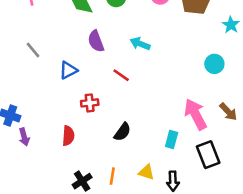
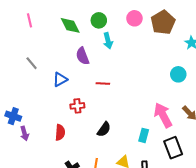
cyan arrow: (140, 44) -> (108, 41), moved, turned -126
red line: (121, 75) -> (103, 84), turned -32

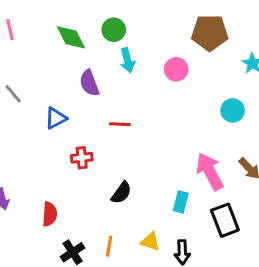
pink circle: (134, 18) -> (176, 69), moved
brown pentagon: (163, 22) -> (210, 33), turned 30
red semicircle: (60, 132) -> (50, 214), moved

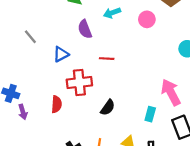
cyan arrow: (127, 60) -> (112, 13), turned 84
red cross: (82, 158) -> (79, 83), size x1.6
red semicircle: (50, 214) -> (57, 104), moved

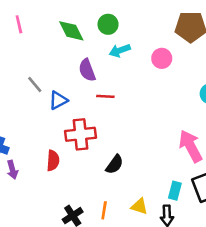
gray line: (30, 37) -> (35, 85), moved
red line: (107, 59) -> (105, 96), moved
cyan rectangle: (150, 114) -> (175, 191), moved

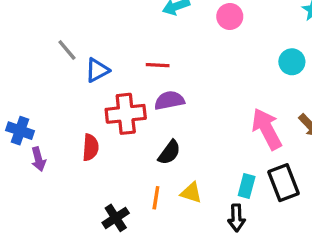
purple semicircle: (87, 70) -> (169, 100), moved, turned 100
yellow triangle: (139, 206) -> (191, 193), moved
orange line: (104, 210) -> (156, 198), moved

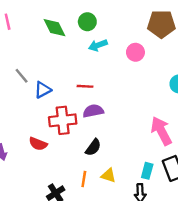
red semicircle: (90, 147) -> (38, 144), turned 108

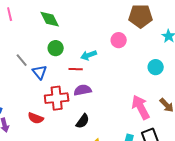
green circle: (87, 22) -> (56, 48), moved
cyan arrow: (98, 45) -> (89, 55), moved
blue triangle: (43, 90) -> (40, 72), turned -42

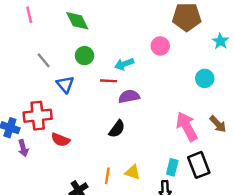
gray line: (22, 60) -> (44, 60), moved
purple semicircle: (83, 90) -> (129, 96), moved
red cross: (57, 98) -> (38, 116), moved
black semicircle: (83, 121) -> (117, 129), moved

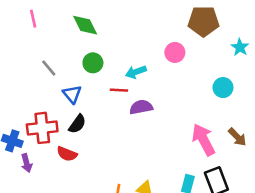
black semicircle: (117, 129) -> (77, 124), moved

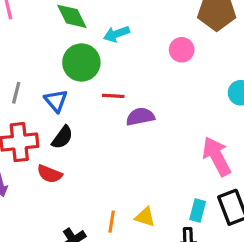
green circle: (93, 63) -> (81, 63), size x1.5
gray line: (49, 68) -> (16, 93), moved, turned 54
cyan arrow: (136, 72) -> (116, 34), moved

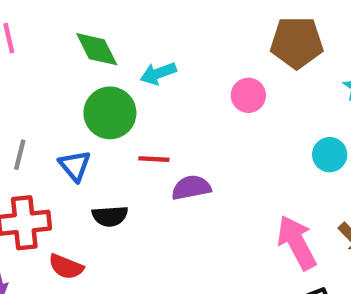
black semicircle: (62, 137) -> (110, 216), moved, turned 50

